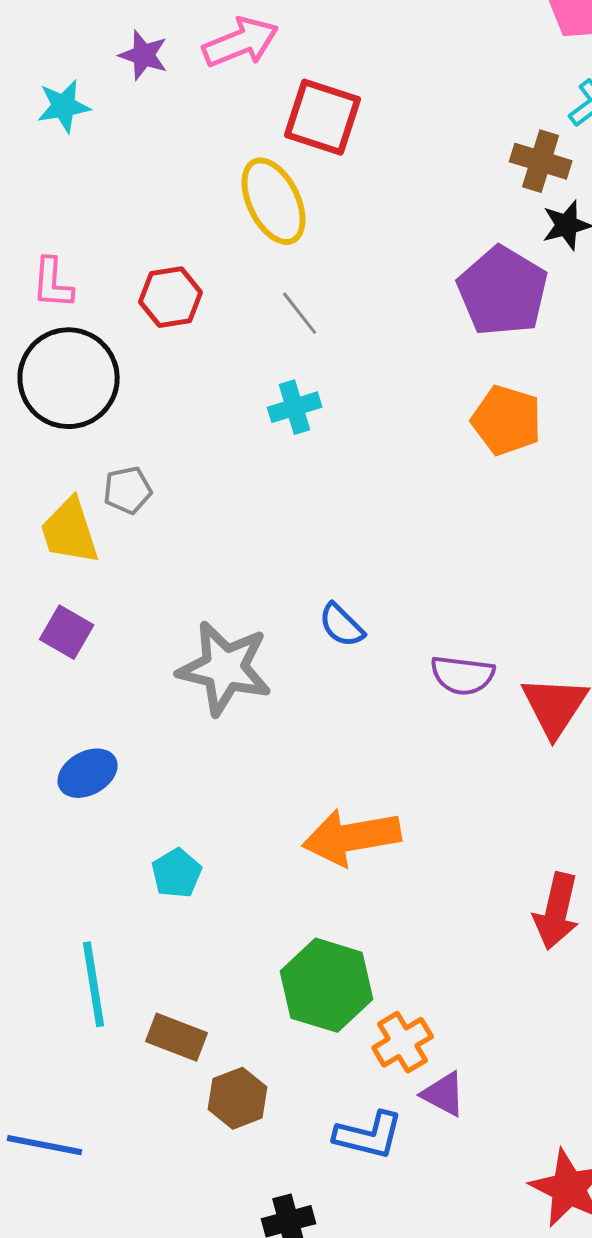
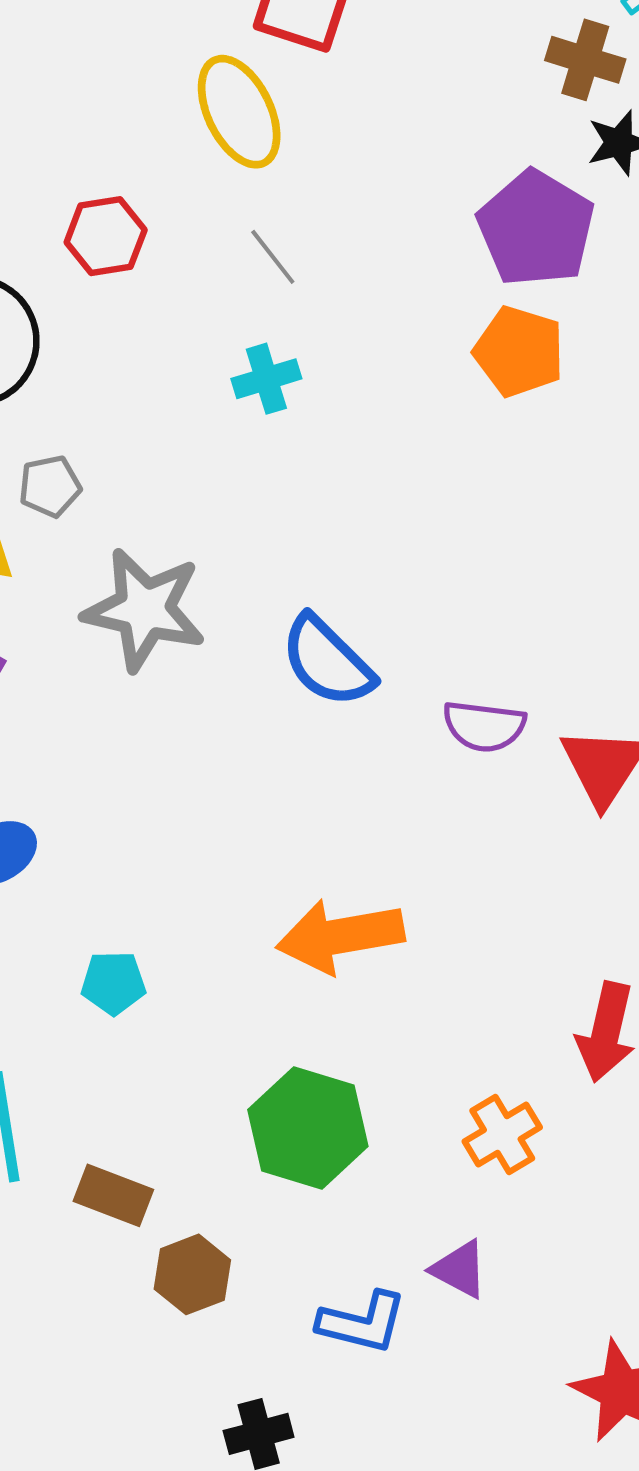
orange pentagon: (507, 420) -> (519, 351), moved
blue semicircle: (342, 625) -> (327, 661), size x1.6
gray star: (225, 668) -> (144, 609), moved
cyan pentagon: (177, 873) -> (113, 983), turned 30
orange cross: (403, 1042) -> (502, 1134), moved

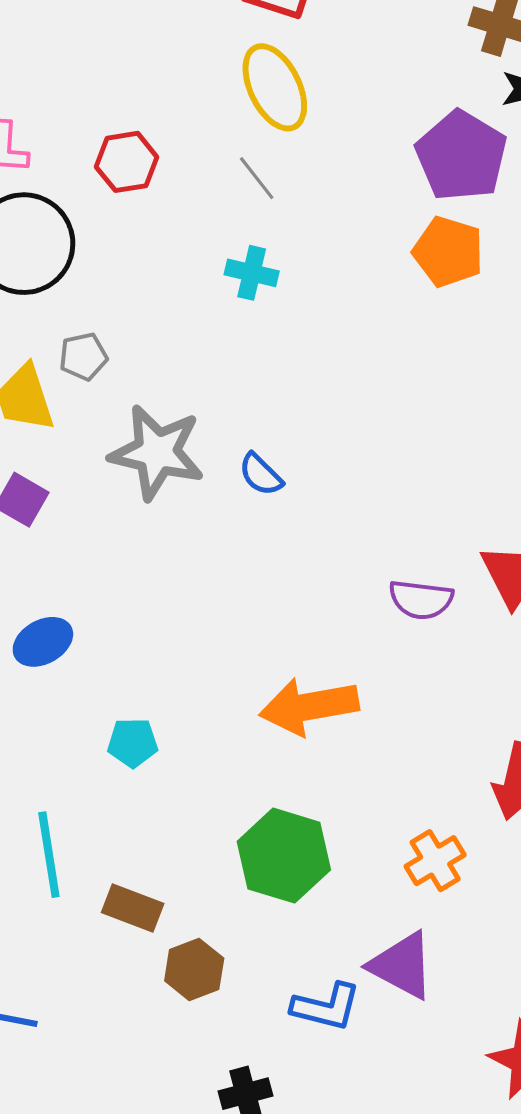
yellow ellipse: (239, 112) -> (275, 87), moved
cyan cross: (266, 379) -> (252, 273), turned 30
blue semicircle: (327, 661) -> (261, 474), moved, size x0.6
purple semicircle: (484, 726) -> (421, 600), moved
purple triangle: (459, 1269) -> (402, 965), size x1.5

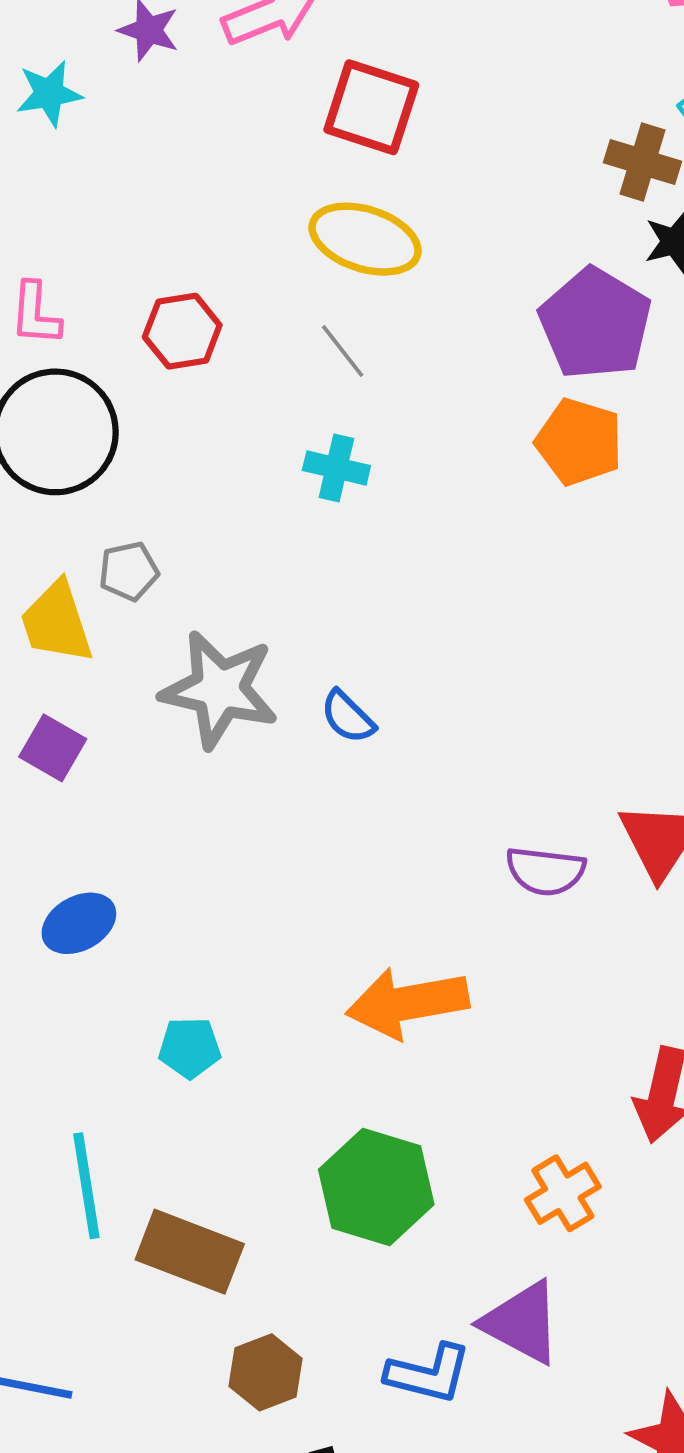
yellow ellipse: (275, 87) -> (365, 239), turned -46
brown rectangle: (133, 908) -> (190, 1252), size x1.4
brown hexagon: (194, 970) -> (266, 1372), moved

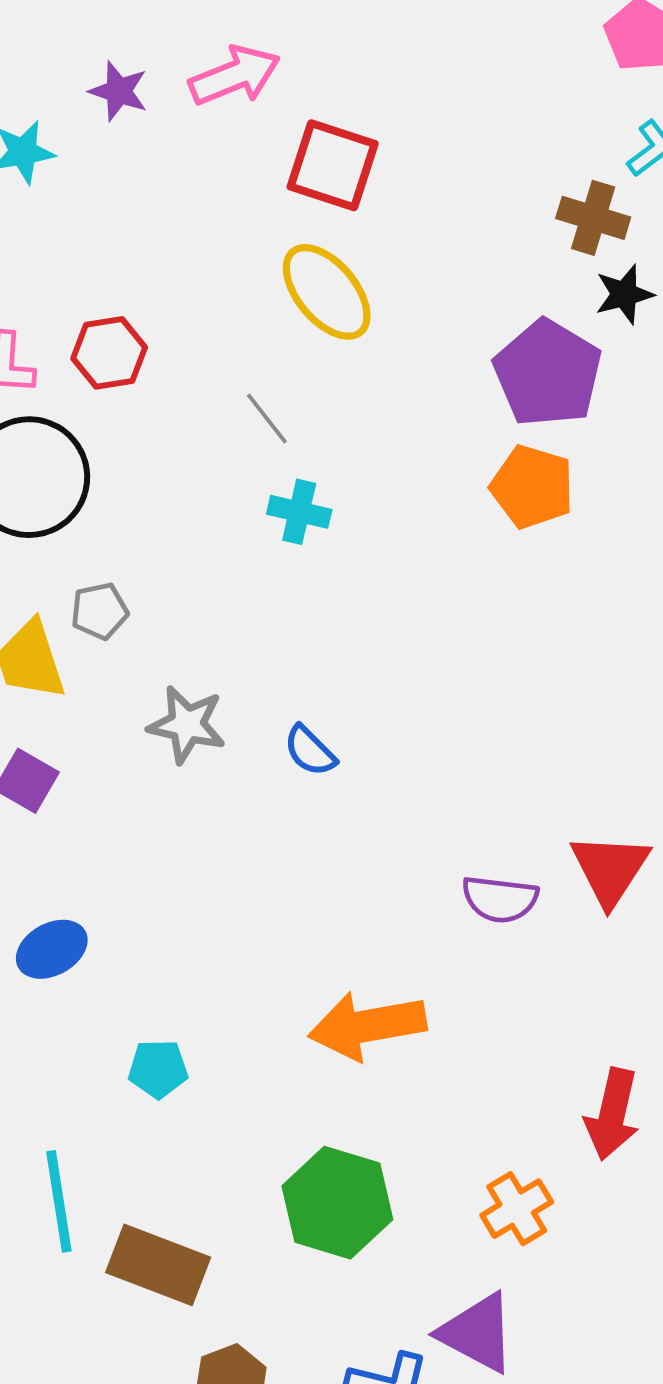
yellow ellipse: (365, 239) -> (327, 292), turned 32
red hexagon: (182, 331) -> (109, 353), moved
gray line: (343, 351) -> (267, 419), moved
gray star: (220, 689) -> (187, 725), size x0.7

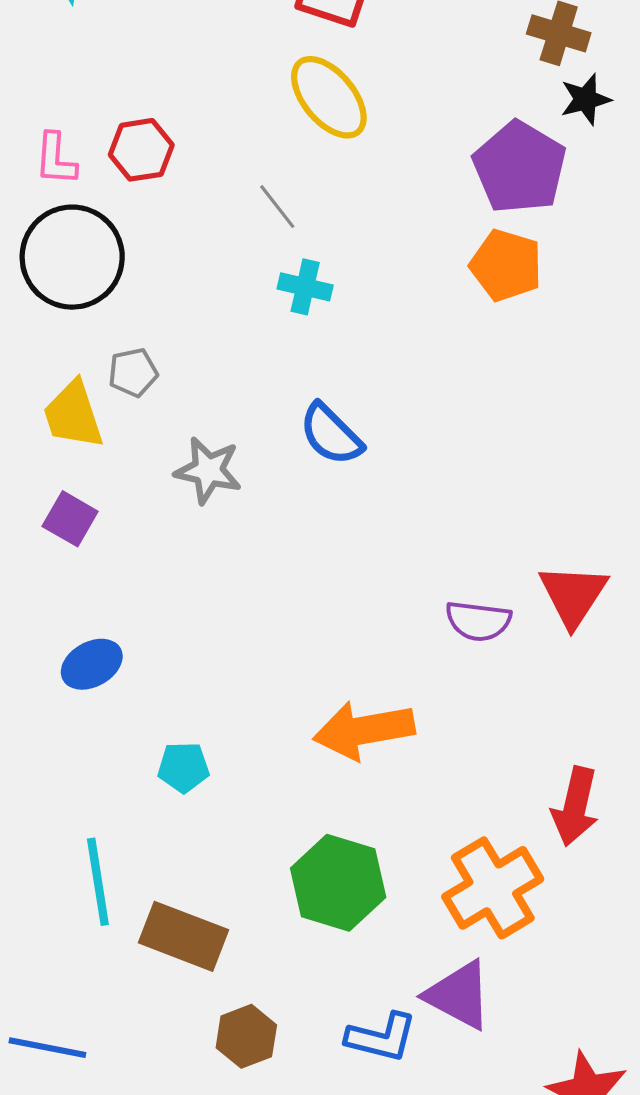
blue semicircle: (310, 751) -> (331, 434), moved, size x1.4
orange cross: (517, 1209) -> (493, 888), size x1.6

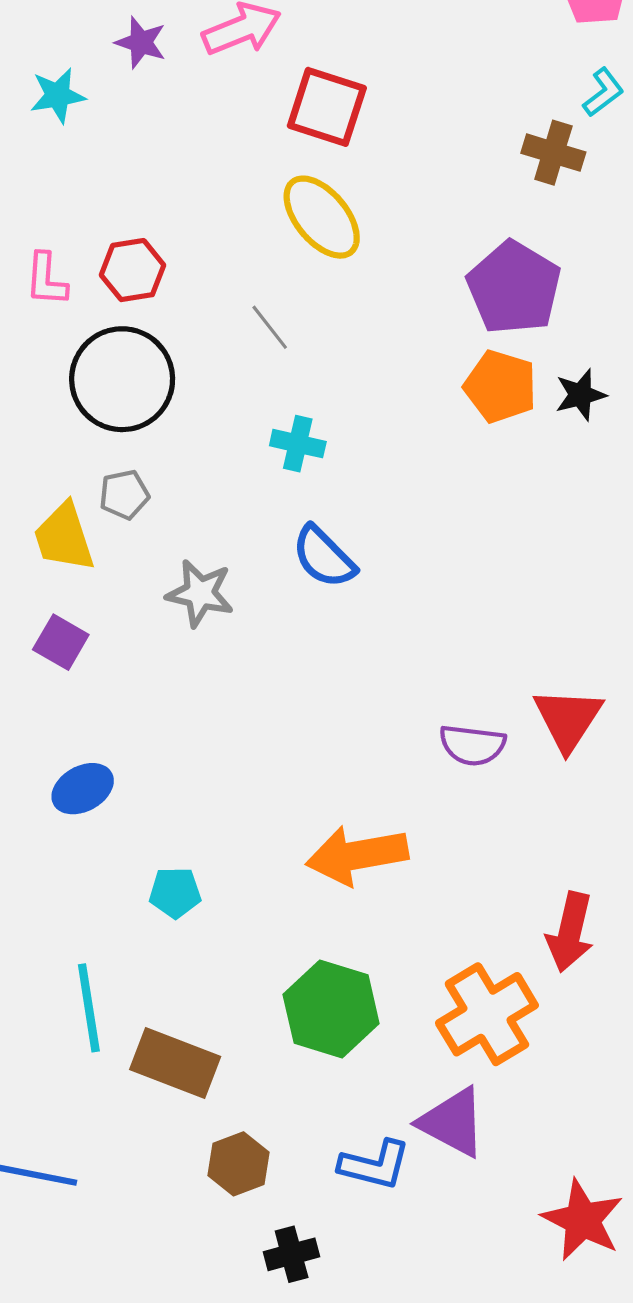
black star: (585, 99) -> (580, 395), moved
black circle: (72, 257) -> (122, 379), moved
cyan cross: (305, 287) -> (298, 444), moved

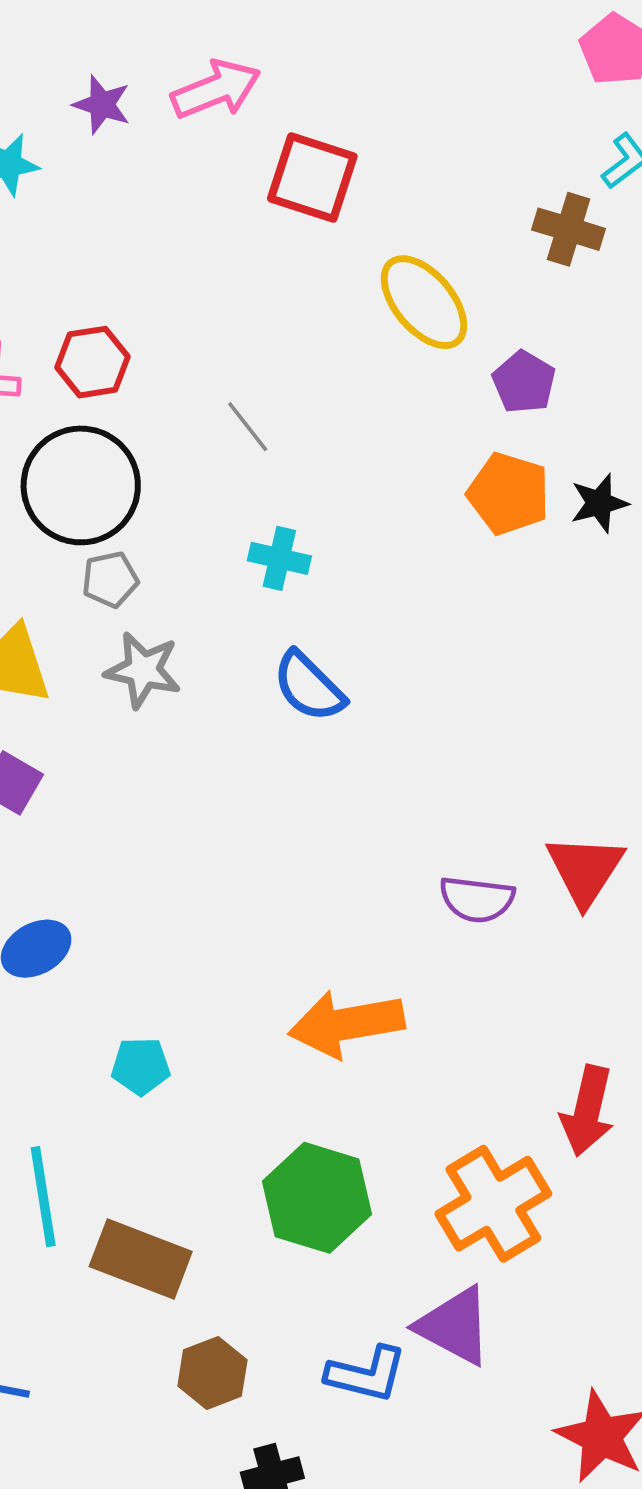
yellow ellipse: (322, 217) -> (424, 302), moved
purple pentagon: (514, 288) -> (524, 382), size x0.6
gray pentagon: (124, 495) -> (110, 580), moved
gray star: (200, 593) -> (143, 670), moved

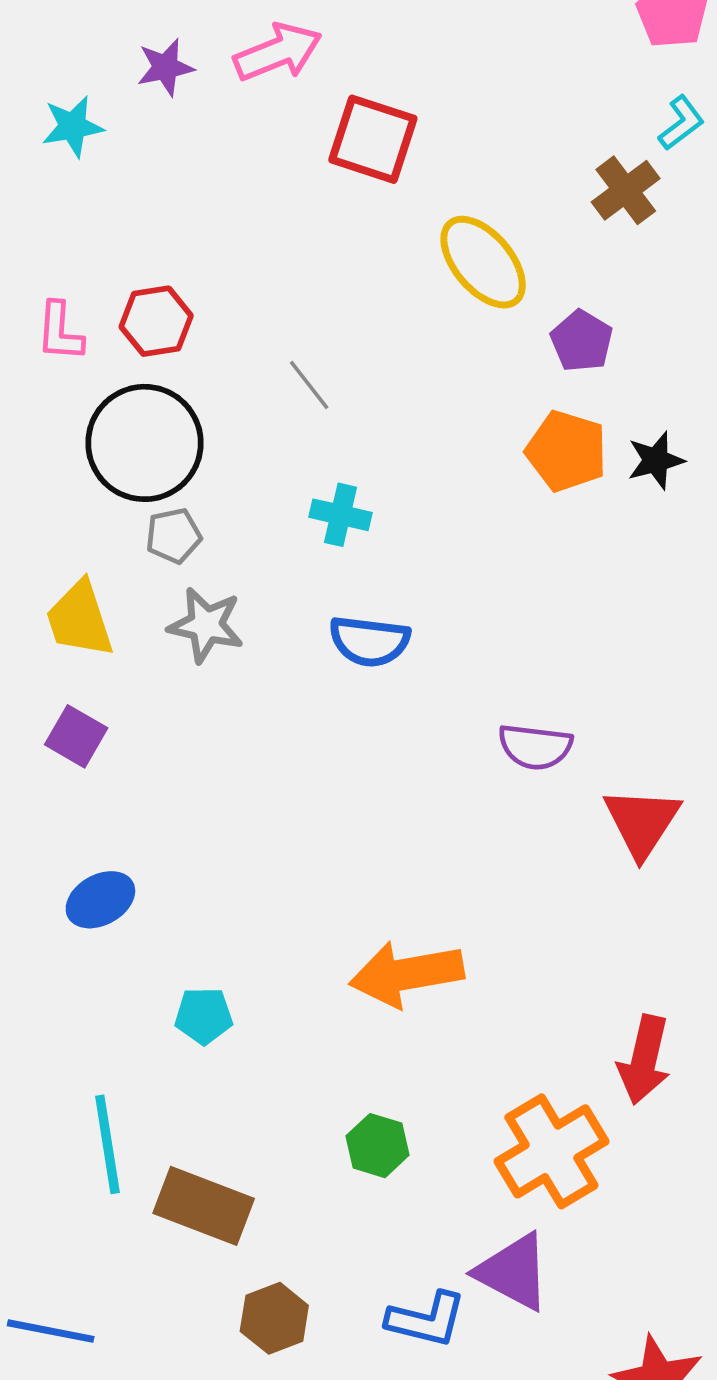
purple star: (102, 105) -> (165, 67), turned -30
brown cross: (569, 229) -> (626, 190), turned 36
blue semicircle: (309, 686) -> (369, 641), turned -38
purple semicircle: (477, 899) -> (535, 747), moved
green hexagon: (317, 1198) -> (378, 1146), size x0.6

